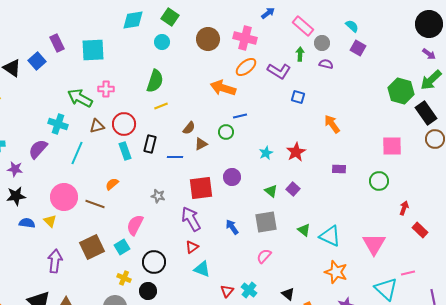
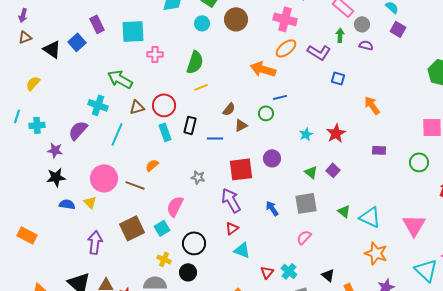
brown circle: (208, 39) -> (236, 19), moved
pink cross: (106, 89) -> (155, 54), moved

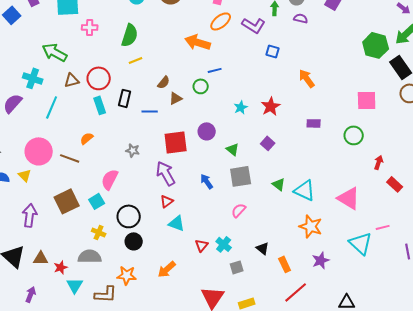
green triangle: (311, 172) -> (233, 149), moved
pink triangle: (414, 225) -> (349, 198), turned -30
black circle: (188, 272) -> (134, 241), moved

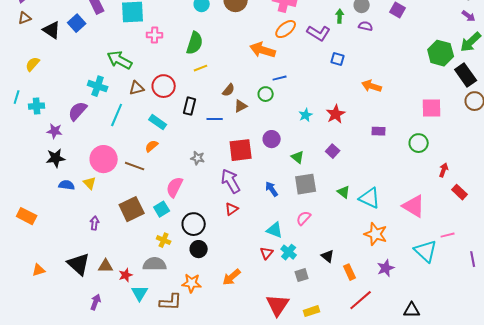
orange arrow: (307, 78) -> (372, 86), turned -36
cyan rectangle: (100, 105) -> (158, 122), moved, turned -36
purple arrow: (30, 215) -> (95, 223), size x0.6
cyan triangle: (177, 223) -> (275, 230), moved

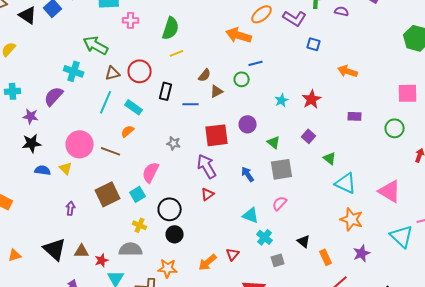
cyan line: (117, 115) -> (106, 102), moved
green triangle: (344, 192) -> (330, 158), moved
red triangle: (267, 253) -> (233, 254), moved

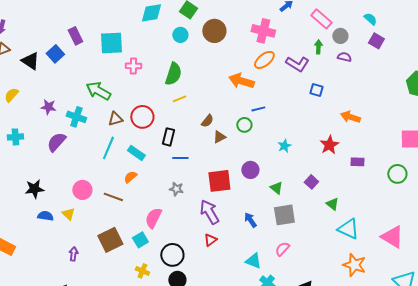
red star: (312, 99) -> (329, 145), moved
blue line: (191, 104) -> (180, 158), moved
purple star: (31, 116) -> (48, 107), moved
pink circle: (80, 144) -> (82, 190), size x0.7

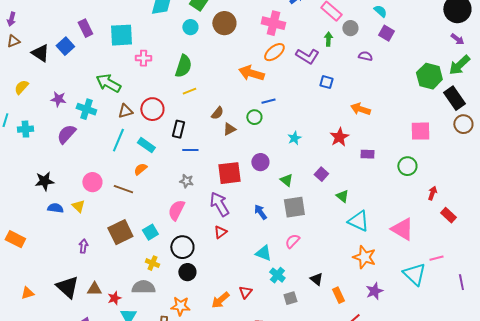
purple semicircle: (344, 57) -> (365, 56), moved
pink semicircle: (153, 218) -> (176, 210), moved

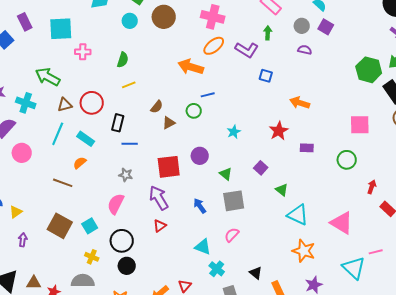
gray circle: (350, 28) -> (302, 26), moved
green semicircle: (183, 66) -> (123, 60), size x0.7
pink circle: (92, 182) -> (22, 153), moved
yellow triangle: (78, 206) -> (16, 212), moved, turned 40
brown square: (120, 232) -> (60, 226), turned -35

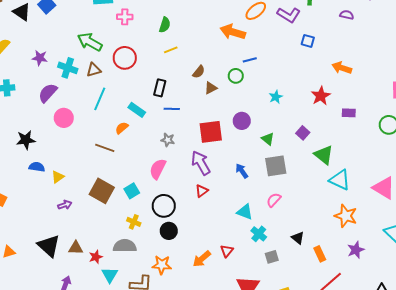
red circle: (92, 103) -> (125, 58), moved
brown triangle: (65, 105) -> (94, 70), moved
cyan rectangle: (86, 139) -> (137, 110), moved
green triangle: (282, 190) -> (324, 155), size x1.5
purple arrow: (23, 240) -> (65, 205), turned 64

